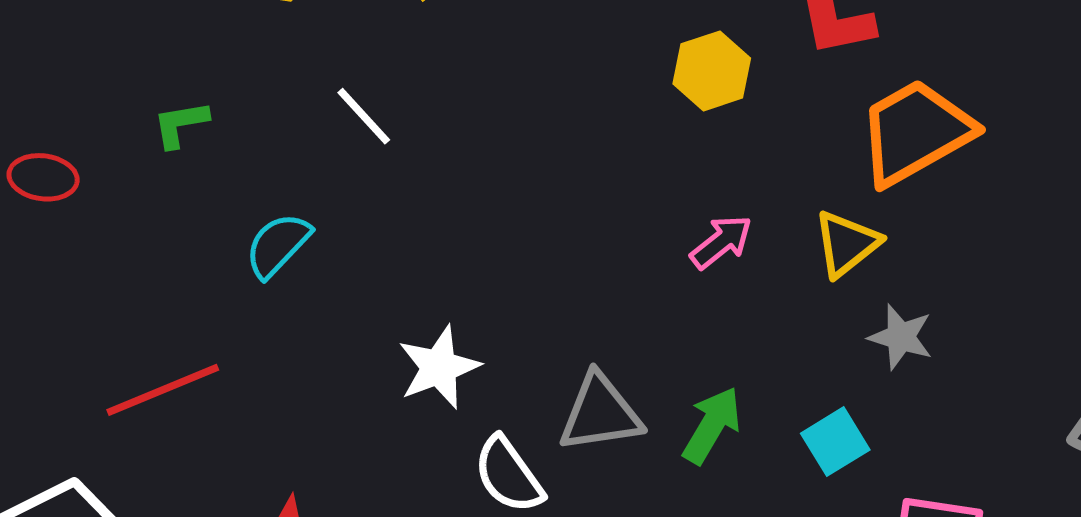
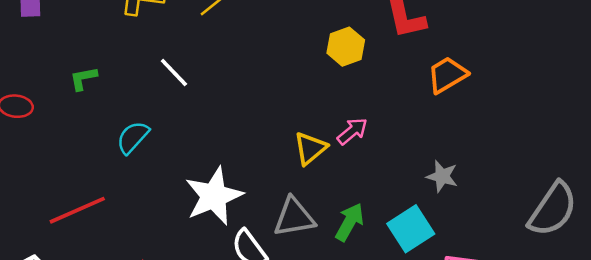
orange trapezoid: (915, 132) -> (447, 75), size x0.7
yellow triangle: (847, 244) -> (310, 148), moved
white star: (439, 367) -> (214, 196), size x1.4
cyan square: (835, 442) -> (411, 229), size x1.4

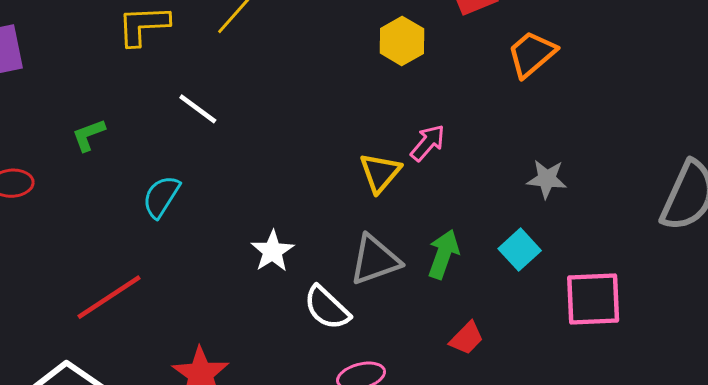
white star: (214, 196) -> (272, 251), size x0.6
cyan square: (411, 229) -> (520, 250), size x0.7

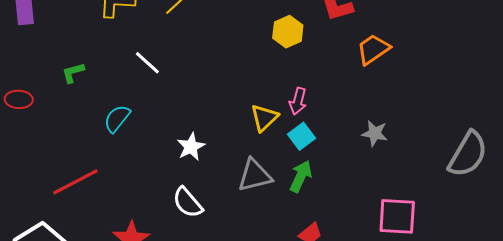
pink arrow: (428, 143) -> (298, 101), turned 148
cyan square: (520, 250) -> (301, 136), moved
white star: (272, 251) -> (191, 147), moved
white semicircle: (327, 308) -> (188, 203), moved

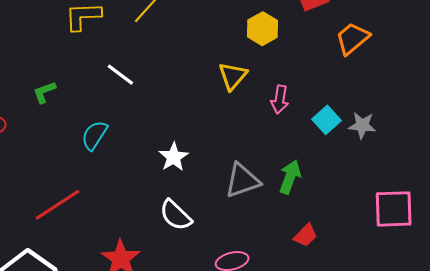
yellow triangle: (264, 118) -> (233, 76), moved
cyan square: (301, 136) -> (327, 120), moved

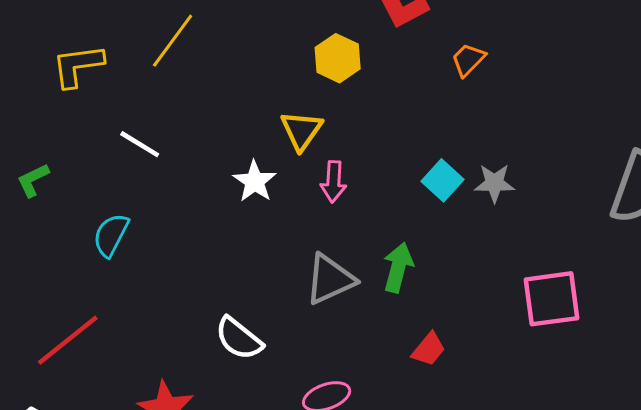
orange trapezoid: (352, 38) -> (468, 60), size x0.7
pink arrow: (280, 99) -> (333, 182), moved
white star: (174, 157) -> (255, 181), moved

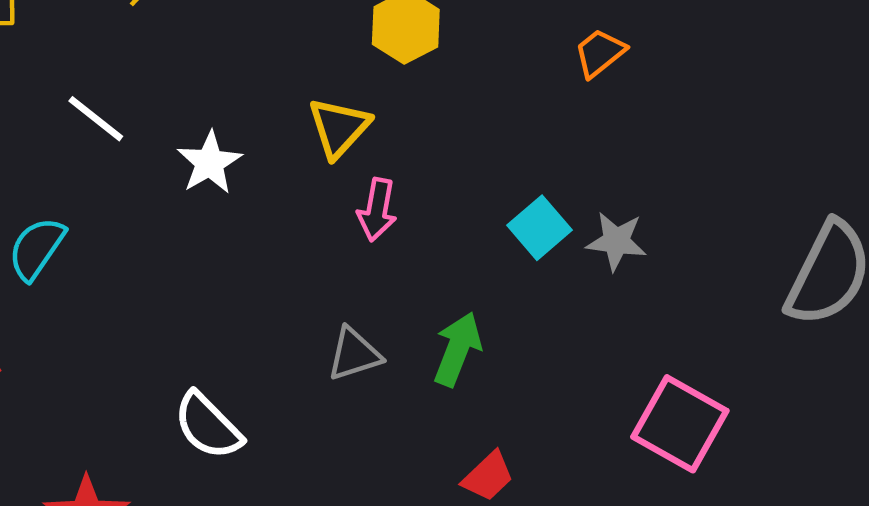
white star: (255, 181) -> (209, 163), moved
gray triangle: (330, 279) -> (354, 354), size x0.7
pink square: (551, 299) -> (680, 424), turned 30

